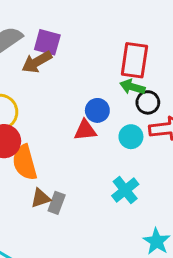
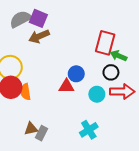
purple square: (47, 42) -> (38, 18), moved
green arrow: (132, 87) -> (119, 56), moved
orange semicircle: (25, 162) -> (25, 92), moved, size x0.7

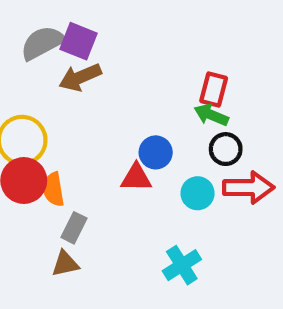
red rectangle: (105, 43) -> (214, 89), size x0.7
green arrow: (119, 56) -> (211, 115), moved
gray rectangle: (41, 133) -> (74, 228), moved

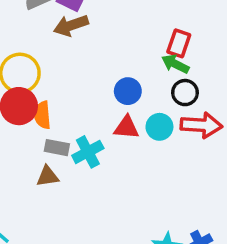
red triangle: (136, 178) -> (126, 127), moved
gray rectangle: (74, 228) -> (57, 148), turned 70
cyan cross: (182, 265) -> (88, 152), moved

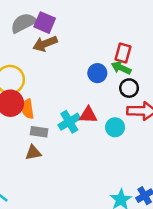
blue circle: (128, 91) -> (97, 73), moved
cyan circle: (159, 127) -> (115, 127), moved
cyan cross: (88, 152) -> (69, 122), moved

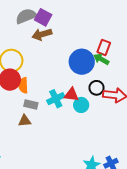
blue circle: (97, 73) -> (82, 62), size x1.6
black circle: (129, 88) -> (96, 88), moved
cyan circle: (115, 127) -> (81, 105), moved

